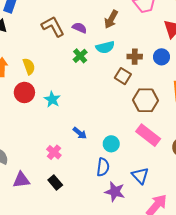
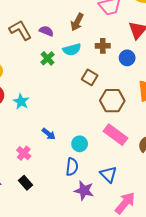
brown cross: (135, 57) -> (103, 46), moved

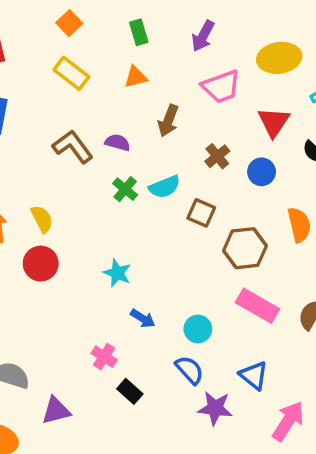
brown cross: (103, 46) -> (217, 156), turned -32
cyan semicircle: (72, 50) -> (165, 187), moved
cyan star: (21, 101) -> (117, 273), moved
blue semicircle: (72, 167) -> (189, 370), turned -42
black rectangle: (26, 183) -> (130, 391), moved

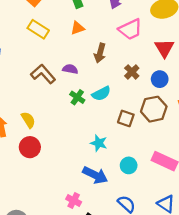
brown square: (201, 213) -> (126, 118), moved
brown hexagon: (245, 248) -> (154, 109), moved
cyan star: (117, 273) -> (99, 143), moved
blue arrow: (143, 318) -> (95, 175), size x1.6
cyan circle: (198, 329) -> (129, 165), moved

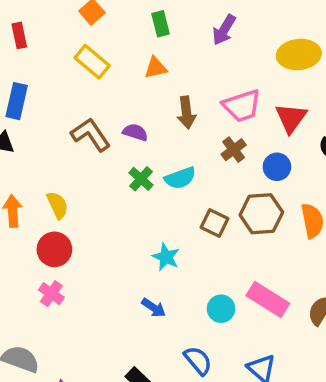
pink trapezoid: (130, 29) -> (242, 106), moved
brown arrow: (100, 53) -> (186, 113), turned -30
cyan circle: (129, 165) -> (221, 309), moved
blue arrow: (95, 175) -> (154, 308), size x0.6
pink cross: (74, 201) -> (51, 294), moved

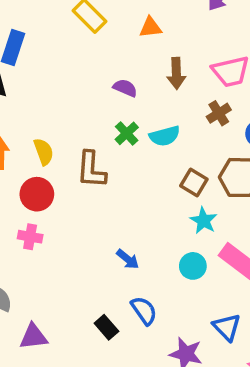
brown L-shape: (91, 135) -> (91, 170), moved, turned -147
cyan star: (166, 257) -> (204, 221), moved
pink cross: (51, 294) -> (30, 237), turned -30
blue semicircle: (198, 361) -> (144, 311), moved

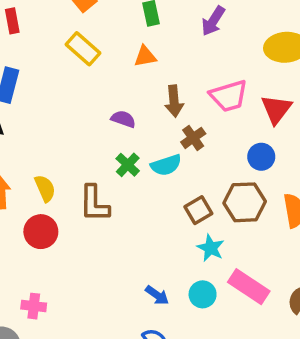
brown cross: (219, 113) -> (193, 138), moved
brown square: (194, 182) -> (198, 210), turned 32
pink cross: (30, 237) -> (34, 306), moved
blue arrow: (128, 259) -> (157, 295), moved

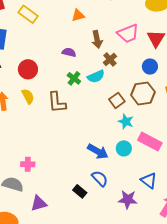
yellow rectangle: (83, 49) -> (28, 14), moved
red circle: (41, 232) -> (28, 69), moved
blue arrow: (157, 295) -> (98, 151), size x1.5

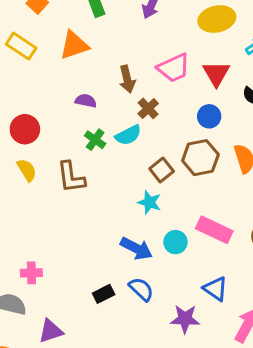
orange triangle: (78, 15) -> (74, 45), moved, size x1.5
cyan star: (126, 121) -> (149, 202), moved
black rectangle: (80, 191) -> (104, 294), moved, turned -64

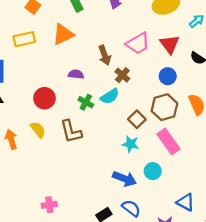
yellow rectangle: (21, 46) -> (24, 39), turned -40
red circle: (25, 129) -> (45, 98), moved
pink rectangle: (214, 230) -> (169, 142), moved, turned 35

